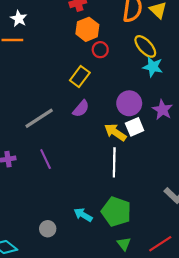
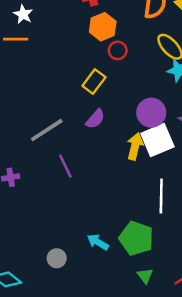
white square: (135, 127) -> (157, 140), size x1.5
yellow arrow: (115, 132) -> (135, 146), turned 70
purple line: (46, 159) -> (65, 166), moved
white line: (114, 162) -> (161, 196), moved

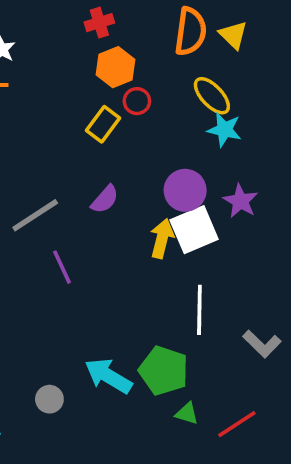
yellow rectangle: (94, 82) -> (103, 124), moved
cyan arrow: (98, 242) -> (108, 376), size x1.5
green triangle: (145, 276) -> (187, 413), moved, turned -35

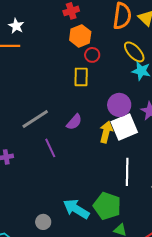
yellow rectangle: (103, 124) -> (81, 77), moved, turned -36
purple semicircle: (105, 199) -> (74, 122), moved

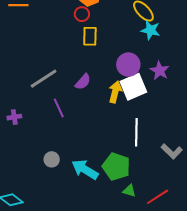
red circle: (92, 55) -> (82, 14), moved
gray circle: (43, 222) -> (52, 159), moved

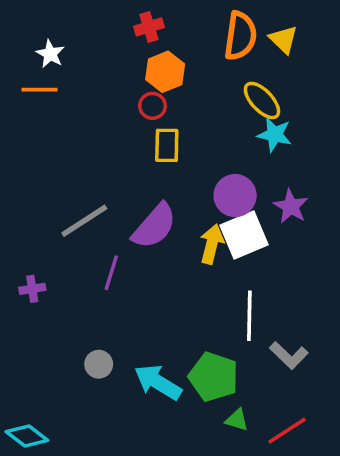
purple semicircle: (83, 82) -> (154, 226), size x1.6
purple line: (59, 108) -> (111, 273), turned 42
gray L-shape: (172, 151) -> (289, 355), moved

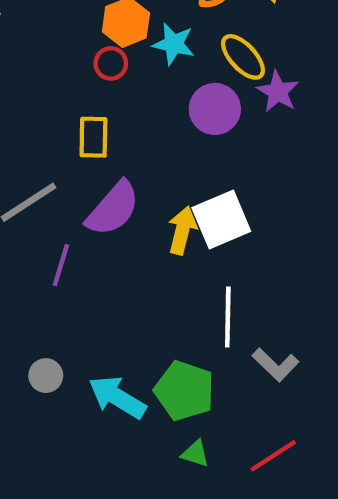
cyan star: (275, 135) -> (174, 44), moved
yellow rectangle: (167, 145) -> (93, 137), moved
purple circle: (235, 196) -> (215, 109), moved
purple star: (291, 206) -> (278, 92), moved
green triangle: (237, 420) -> (195, 454), moved

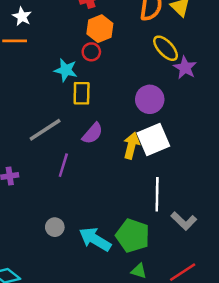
cyan star: (174, 44) -> (66, 70), moved
purple circle: (215, 109) -> (150, 99), moved
purple semicircle: (113, 209) -> (93, 133), size x0.7

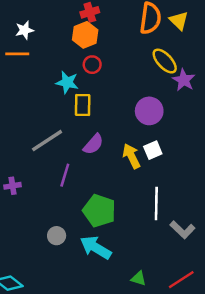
white star: (22, 17) -> (24, 30), turned 30
orange hexagon: (100, 29) -> (85, 35), moved
white square: (153, 139) -> (153, 150), size x0.6
yellow arrow: (131, 146) -> (131, 156), turned -40
green pentagon: (133, 236) -> (99, 211), moved

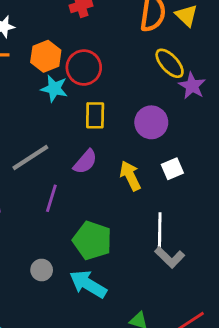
orange hexagon: (85, 35) -> (46, 56), moved
red circle: (92, 65) -> (84, 68), size x1.6
yellow rectangle: (83, 105) -> (95, 115), moved
white square: (153, 150) -> (172, 169), moved
gray L-shape: (182, 230) -> (170, 257), moved

